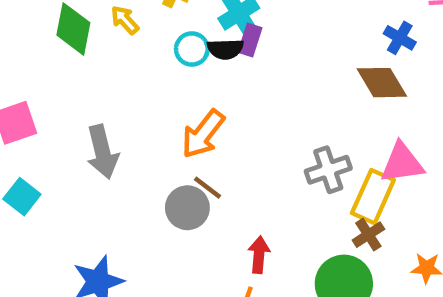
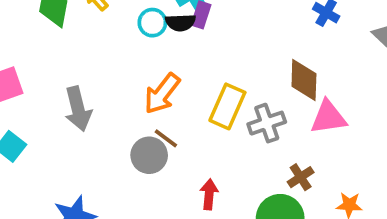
brown diamond: (382, 83) -> (304, 80), moved, turned 33
yellow rectangle: (373, 197) -> (227, 106), moved

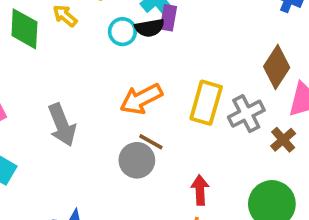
brown diamond: (304, 80) -> (277, 67), turned 39
orange arrow: (162, 94) -> (141, 99), turned 33
brown cross: (301, 177) -> (283, 140), moved

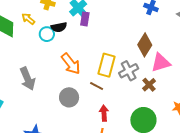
black semicircle: (150, 28) -> (59, 27), moved
cyan circle: (122, 32) -> (47, 34), moved
orange arrow: (141, 99) -> (71, 64), turned -100
brown line: (151, 142) -> (97, 86), moved

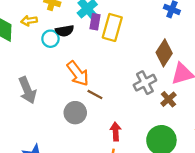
yellow arrow: (28, 19) -> (29, 21), turned -48
yellow rectangle: (106, 65) -> (112, 27), moved
brown line: (97, 86) -> (95, 95), moved

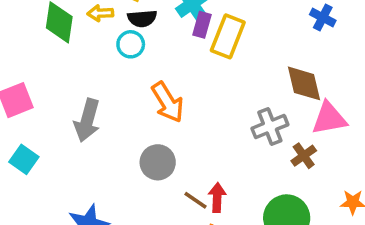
black semicircle: (65, 31) -> (142, 19), moved
brown diamond: (164, 53) -> (304, 83), turned -52
gray arrow: (27, 90) -> (87, 120), turned 32
brown line: (95, 95) -> (196, 200), moved

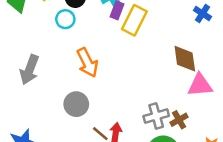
gray cross: (270, 127) -> (156, 116), moved
brown cross: (304, 156) -> (179, 120), moved

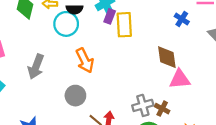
cyan circle: (65, 19) -> (66, 24), size x1.5
yellow rectangle: (134, 20) -> (124, 25), turned -30
brown cross: (179, 120) -> (162, 109), turned -32

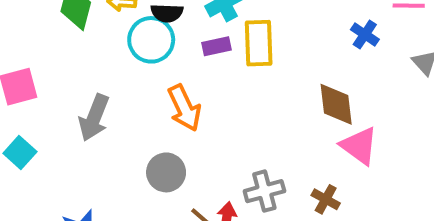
purple rectangle: (110, 16) -> (217, 46), moved, turned 56
pink triangle: (180, 79) -> (359, 146), turned 40
gray cross: (143, 105) -> (264, 191), moved

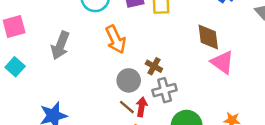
gray circle: (166, 172) -> (129, 80), moved
brown cross: (326, 199) -> (154, 66), moved

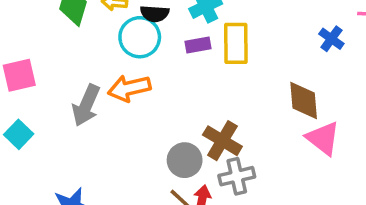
orange arrow: (116, 39) -> (129, 88), moved, turned 100
brown cross: (154, 66) -> (222, 141), size x1.5

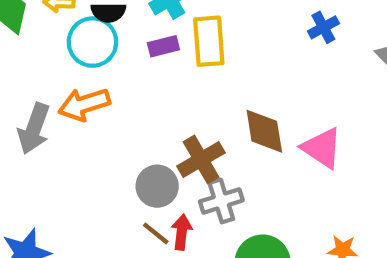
blue cross: (331, 39) -> (323, 27), turned 30
brown diamond: (304, 100) -> (264, 131), moved
brown cross: (222, 141) -> (201, 159), turned 33

